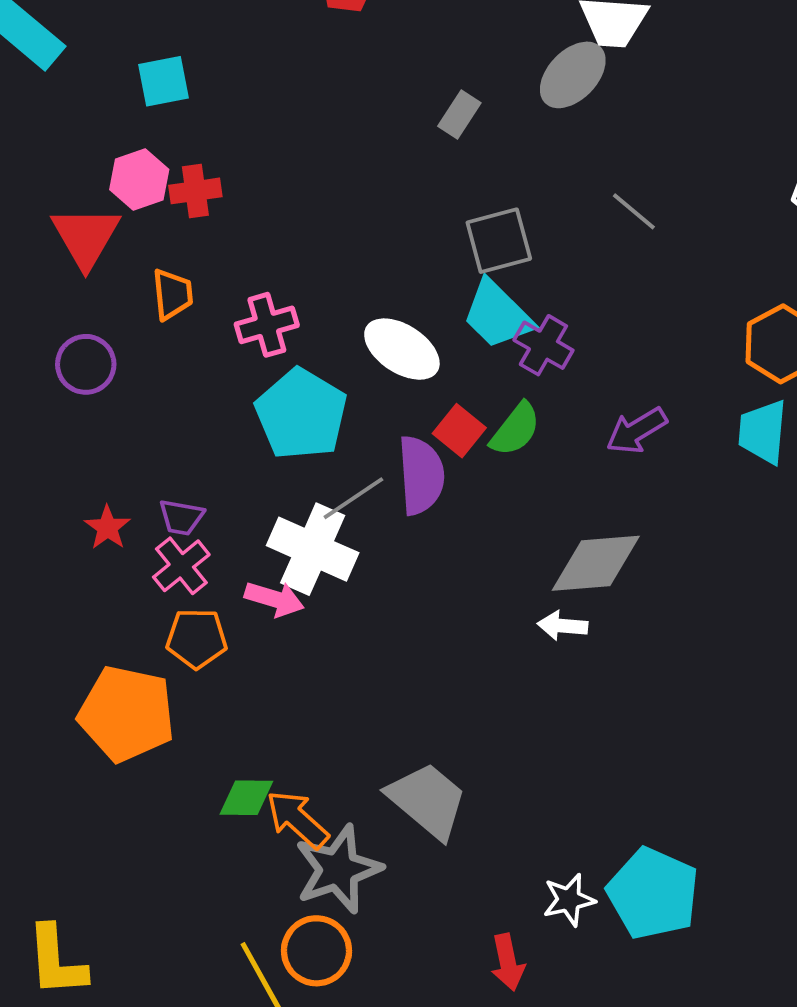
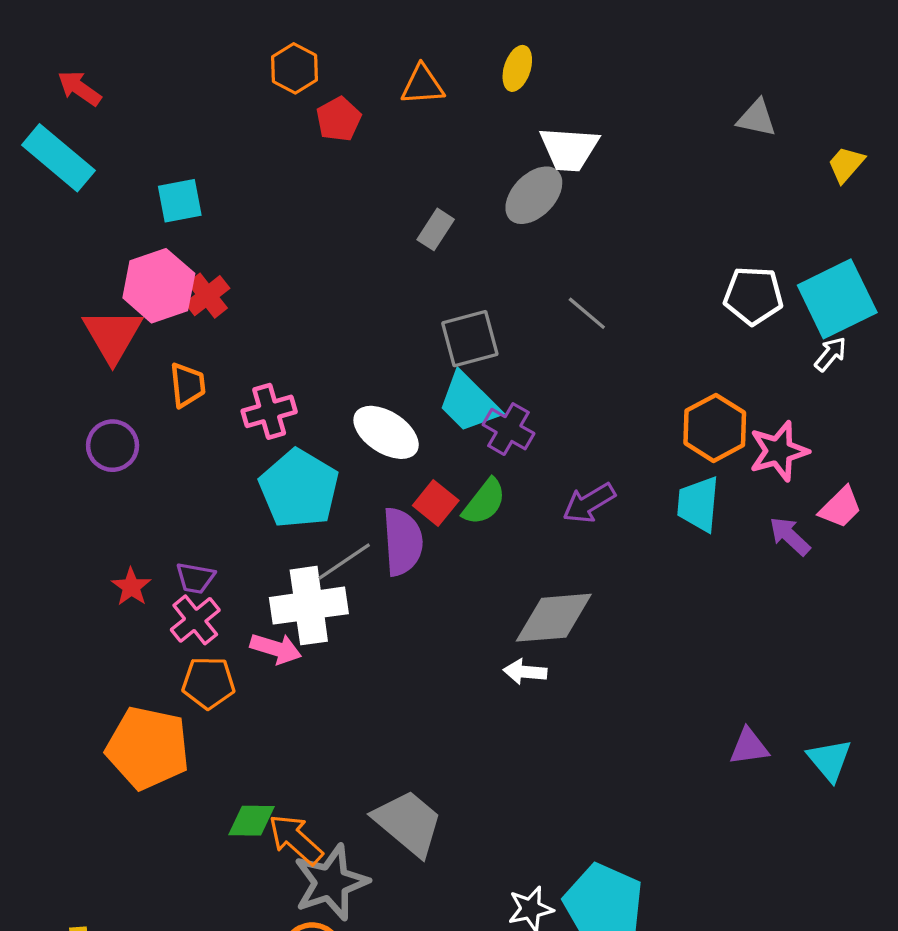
pink hexagon: (139, 179) -> (159, 286), size x1.4
red cross: (195, 191) -> (207, 296), turned -30
white cross: (313, 549) -> (309, 606), turned -32

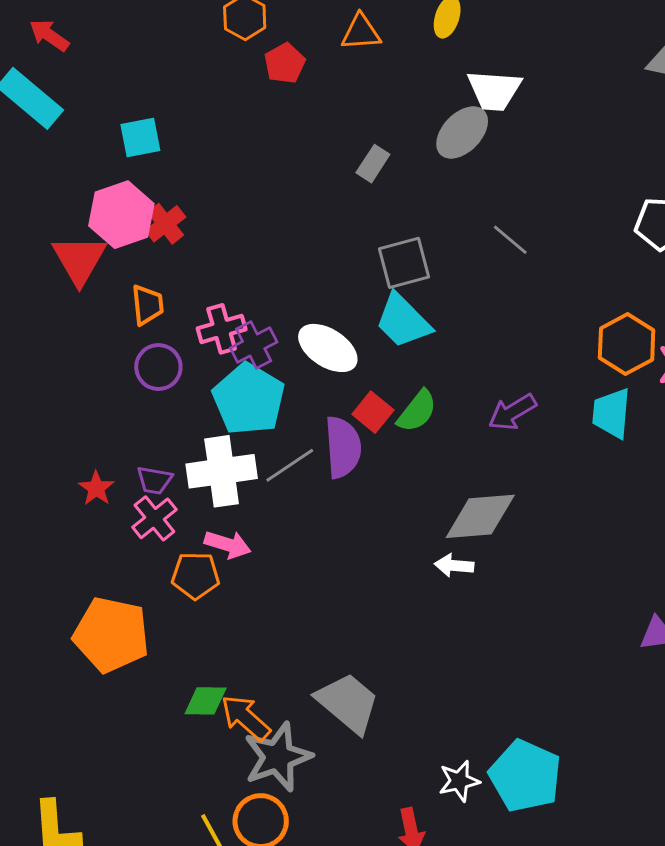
purple cross: (508, 429) -> (254, 345), moved, turned 33
purple circle: (113, 446) -> (158, 367), moved
white cross: (309, 606) -> (222, 471), moved
orange pentagon: (208, 683) -> (196, 576), moved

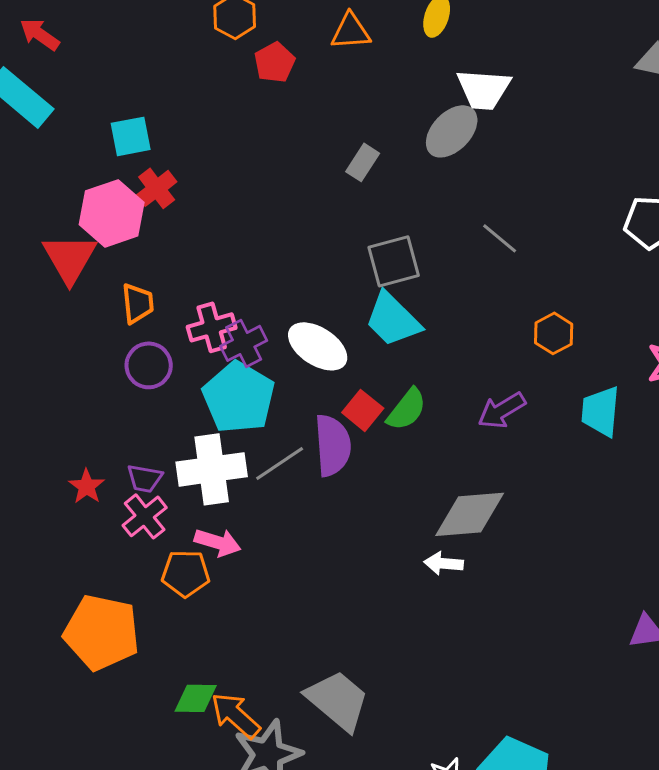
red cross: (165, 224) -> (157, 188), moved
orange hexagon: (627, 344) -> (554, 333), moved, size x0.7

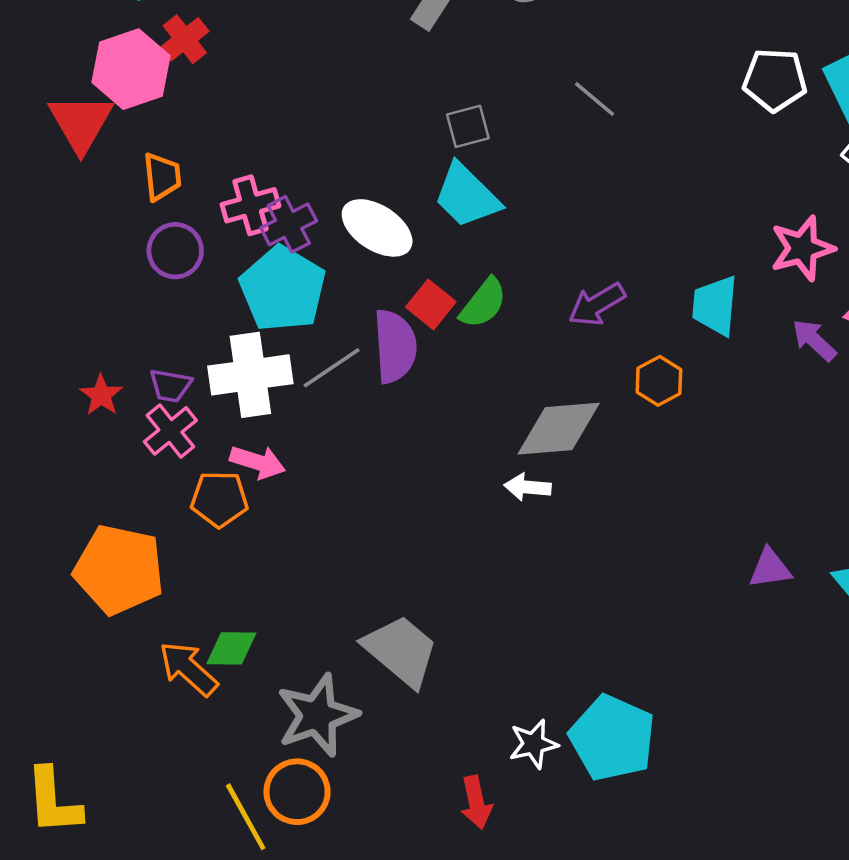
gray square: (394, 261) -> (468, 126), size x0.7
orange hexagon: (554, 333) -> (659, 381), moved
orange arrow: (236, 715) -> (188, 669), moved

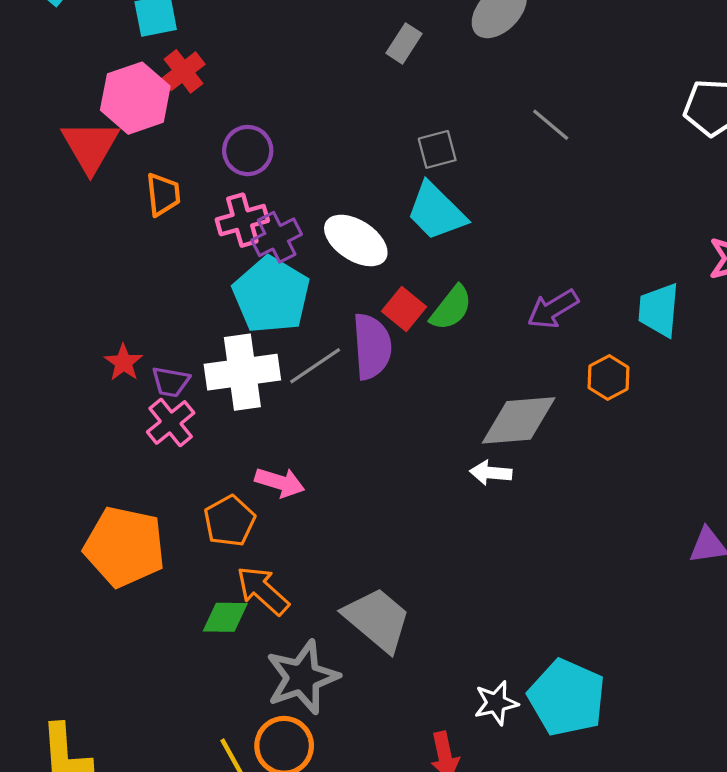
purple circle: (175, 251) -> (248, 151), moved
red star: (101, 395) -> (124, 363), moved
pink arrow: (258, 462) -> (280, 482), moved
orange pentagon: (219, 499) -> (230, 521), moved, turned -30
orange arrow: (188, 669) -> (263, 591), moved

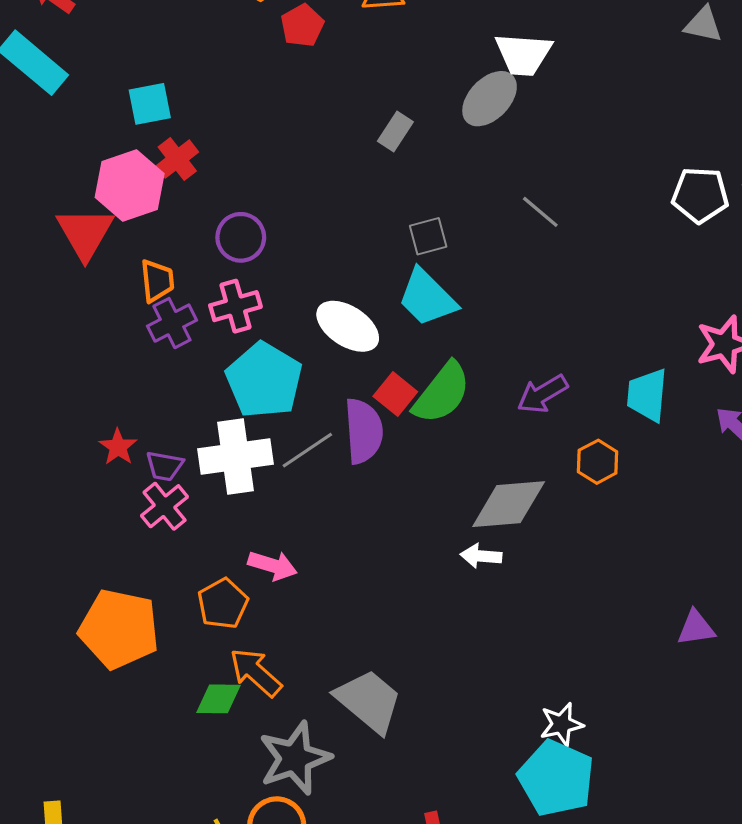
purple cross: (277, 237) -> (172, 323), moved
green semicircle: (451, 308) -> (442, 393), size x1.4
white star: (496, 703) -> (562, 724), moved

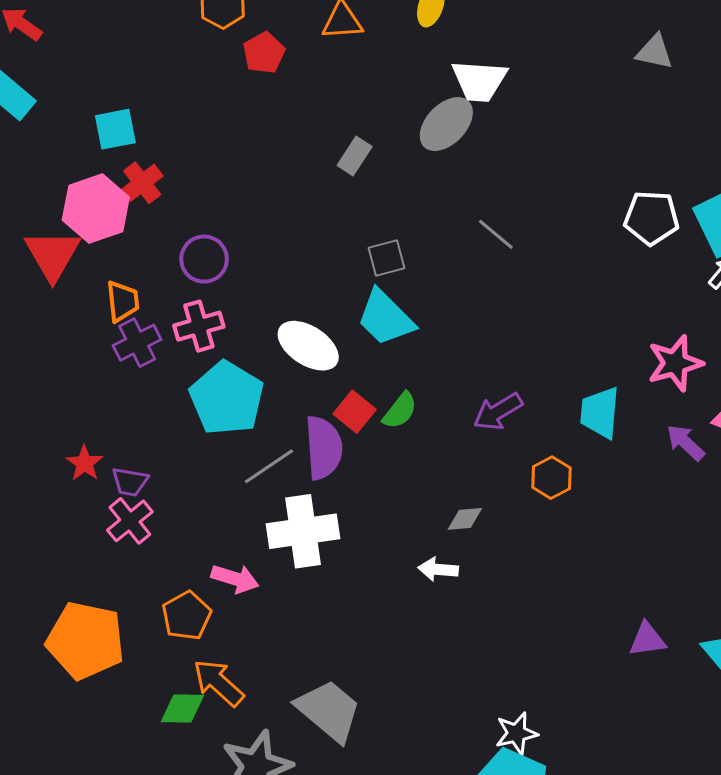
green semicircle: (442, 393) -> (400, 411), size x0.6
white cross: (235, 456) -> (303, 531), moved
gray diamond: (509, 504) -> (465, 519), size x0.5

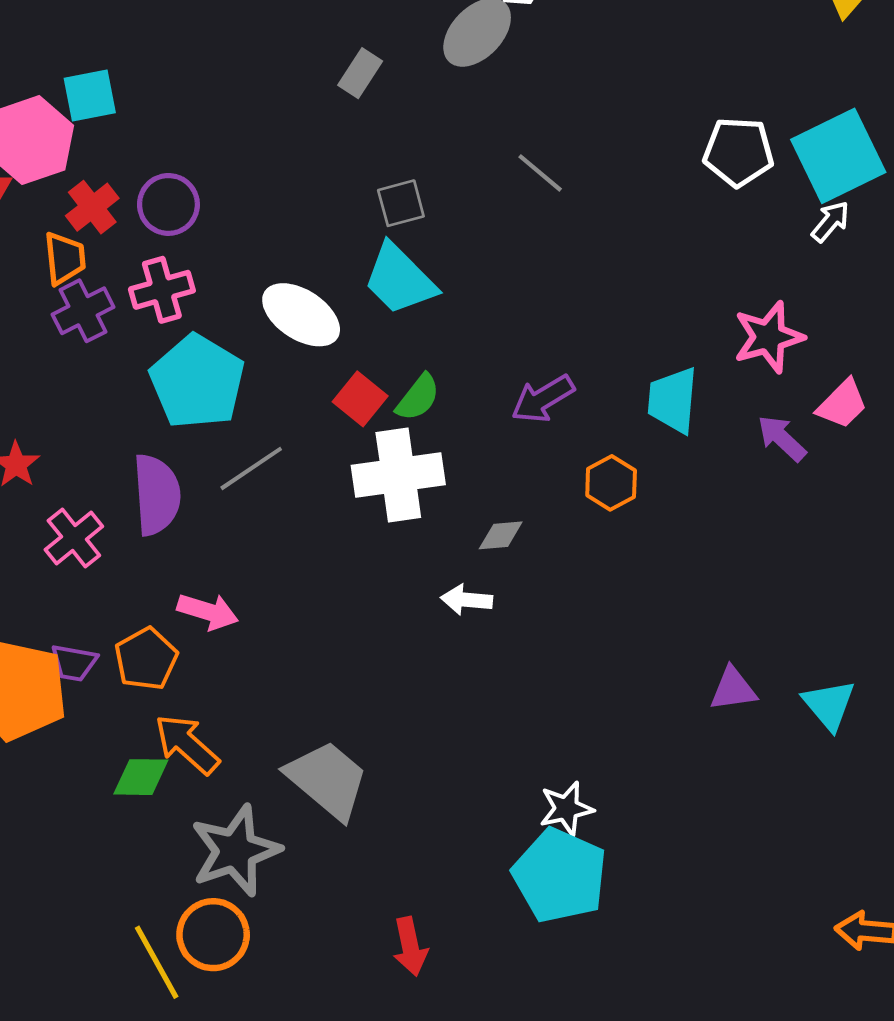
cyan square: (115, 129) -> (90, 95), moved
red cross: (142, 183) -> (92, 207), moved
purple semicircle: (324, 448) -> (157, 495), moved
purple trapezoid: (130, 482) -> (74, 663), moved
white cross: (303, 531) -> (398, 475), moved

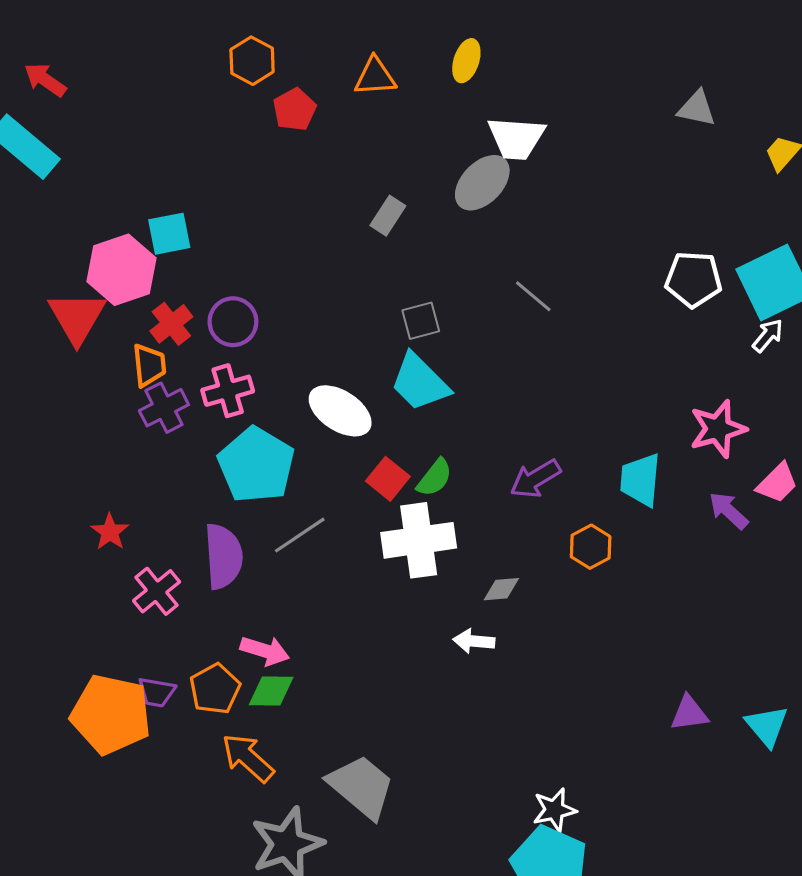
green diamond: (141, 777) -> (271, 691), moved

